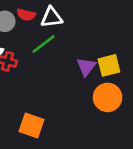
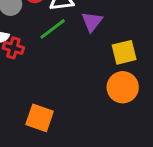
purple triangle: (86, 67) -> (92, 22), moved

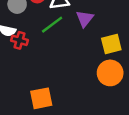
orange square: (40, 118) -> (41, 98), turned -30

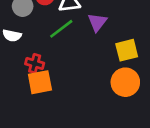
red cross: (20, 40) -> (35, 64), moved
orange square: (41, 98) -> (40, 82), moved

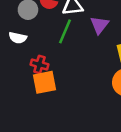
green line: (61, 29) -> (65, 31), turned -30

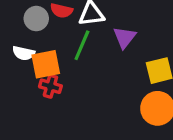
orange square: (45, 82) -> (46, 64), moved

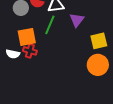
white semicircle: (24, 53) -> (13, 54), moved

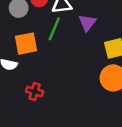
red cross: (30, 51) -> (35, 91), moved

